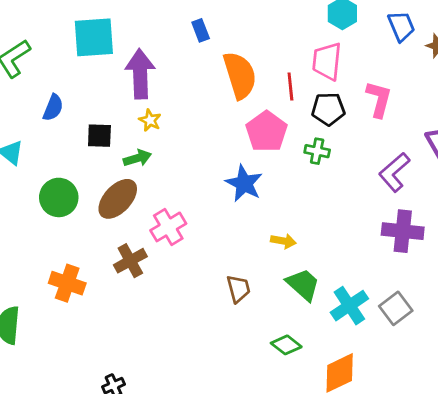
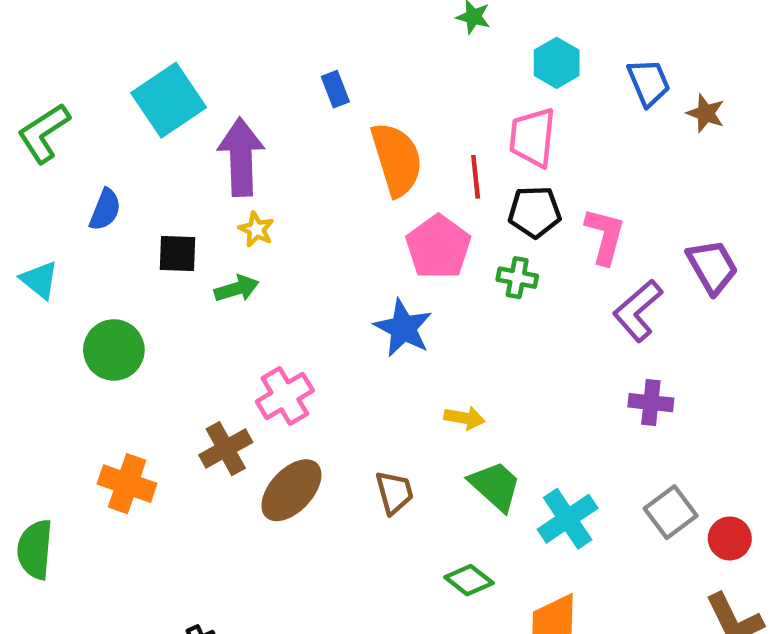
cyan square: (94, 37) -> (169, 100), turned -30
pink L-shape: (379, 99) -> (605, 236), moved
brown ellipse: (118, 199) -> (291, 490), moved
purple cross: (403, 231) -> (651, 403), size x0.7
gray square: (396, 308) -> (671, 512), moved

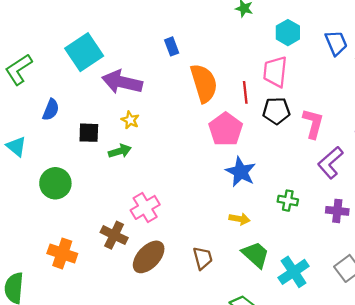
purple arrow: (241, 157) -> (122, 82), turned -75
green cross: (517, 278) -> (288, 201), moved
blue star: (403, 328) -> (241, 172), moved
brown cross: (226, 449) -> (114, 235), turned -35

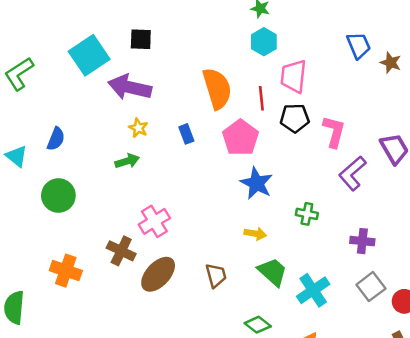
cyan hexagon: (288, 33) -> (264, 42), moved
blue rectangle: (172, 46) -> (186, 134), moved
blue semicircle: (51, 110) -> (56, 139), moved
black square: (89, 133) -> (141, 39), moved
purple cross: (337, 211) -> (362, 241), moved

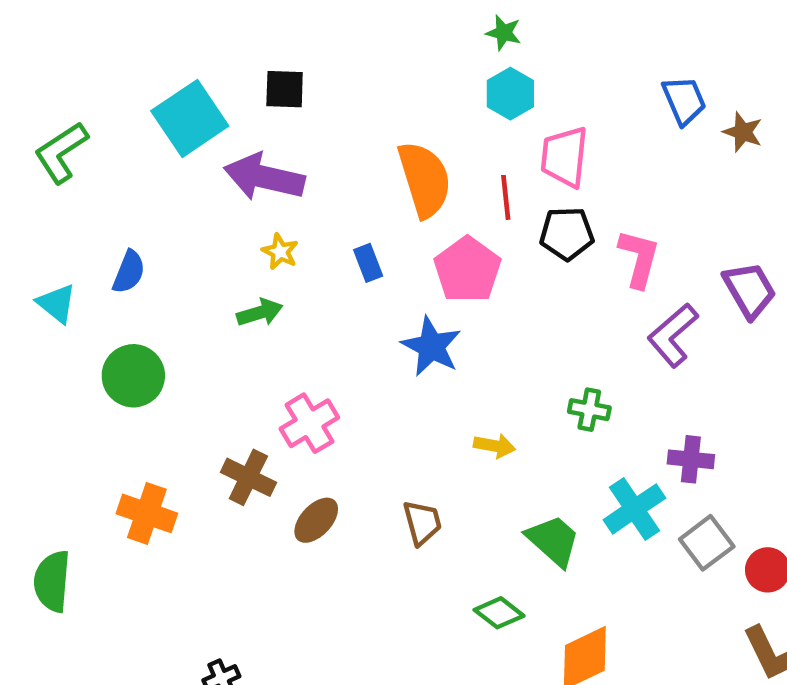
blue star: (256, 183) -> (431, 346), moved
green trapezoid: (272, 272) -> (553, 541), moved
brown ellipse: (158, 274) -> (316, 520), size x0.7
cyan cross: (313, 290) -> (634, 509), moved

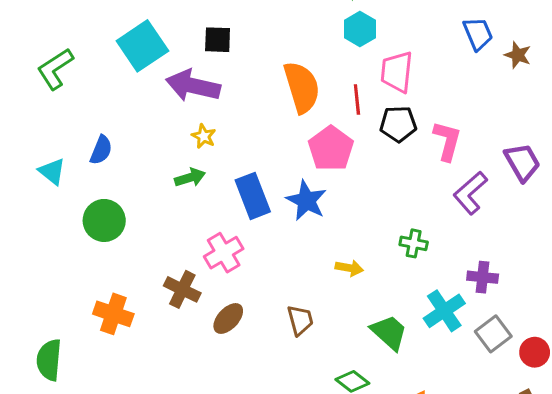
black square: (285, 89) -> (218, 40), moved
blue rectangle: (368, 263) -> (253, 196), moved, size x1.8

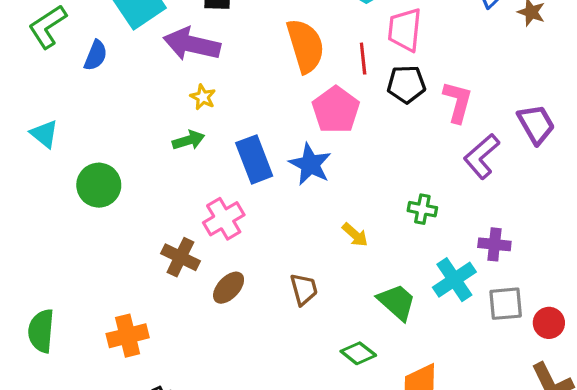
blue semicircle: (101, 150) -> (96, 55), moved
yellow arrow: (349, 268) -> (355, 235), turned 32
orange cross: (113, 314) -> (128, 336), moved, turned -33
gray square: (493, 334) -> (506, 304), turned 32

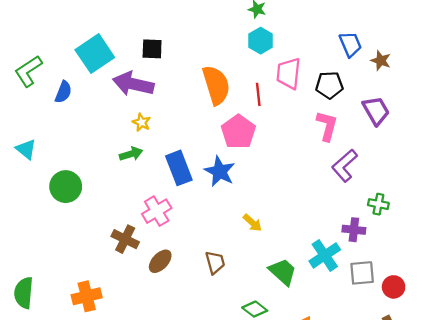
black pentagon: (406, 84) -> (329, 85), moved
purple trapezoid: (536, 124) -> (376, 111), moved
green cross: (422, 209) -> (378, 204), moved

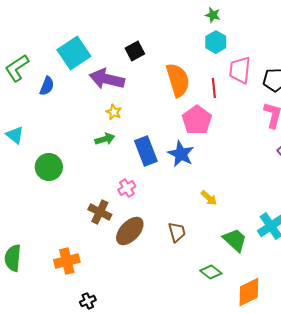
black square: (152, 49) -> (135, 51), moved, turned -30
pink cross: (157, 211) -> (127, 188), size x0.7
brown ellipse: (160, 261) -> (130, 231), size x1.4

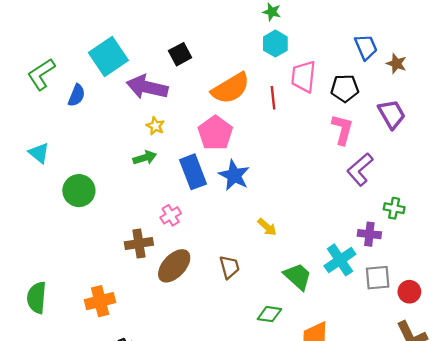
orange semicircle: (178, 80) -> (231, 88), turned 76
pink pentagon: (197, 120) -> (215, 133), moved
brown cross: (100, 212) -> (139, 244), turned -35
green diamond: (211, 272) -> (269, 314), turned -30

